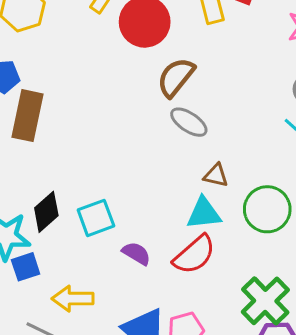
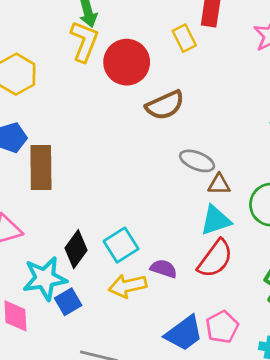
brown semicircle: (176, 77) -> (165, 105), turned -141
gray ellipse: (189, 122) -> (197, 161), moved
yellow arrow: (73, 299) -> (128, 286), moved

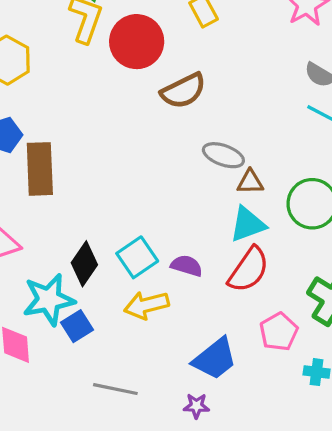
purple semicircle: (164, 269) -> (187, 266), moved
pink pentagon: (222, 327) -> (279, 332), moved

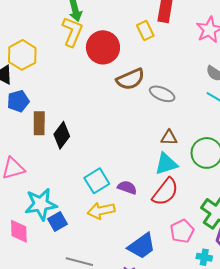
gray ellipse: (223, 155) -> (162, 94), moved
brown rectangle: (40, 169) -> (39, 123), size x0.7
black diamond: (84, 264) -> (62, 135), moved

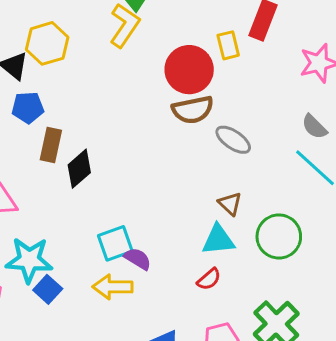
red circle: (103, 47) -> (189, 70), moved
brown triangle: (169, 138) -> (230, 204), turned 30
purple semicircle: (127, 187) -> (138, 259), moved
red semicircle: (165, 192) -> (209, 279), size x0.6
blue square: (58, 222) -> (48, 289), turned -30

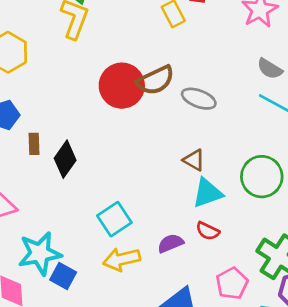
red circle: (189, 70) -> (122, 86), moved
brown rectangle: (51, 145) -> (34, 144), size x0.7
brown triangle: (230, 204) -> (194, 160), moved
purple semicircle: (138, 259) -> (171, 243), moved, turned -40
red semicircle: (209, 279) -> (208, 231), turned 80

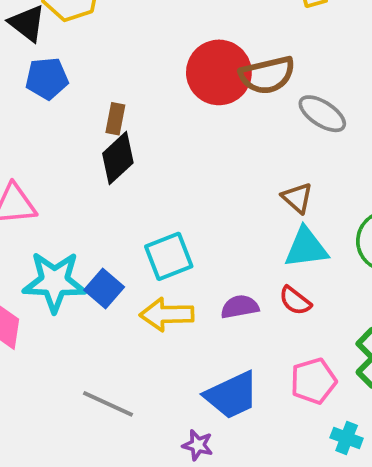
brown rectangle: (34, 144) -> (115, 119), moved
blue square: (63, 276) -> (104, 288), moved

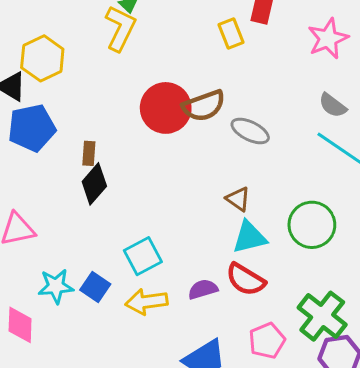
blue pentagon: (47, 78) -> (32, 128), size x1.4
cyan star: (54, 282) -> (56, 286), size x0.7
red semicircle: (295, 301) -> (246, 280), size x1.5

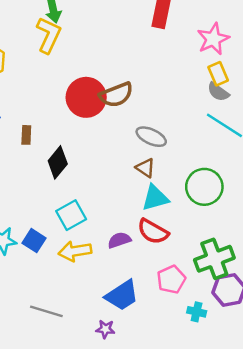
yellow rectangle: (231, 33) -> (218, 74), moved
gray ellipse: (250, 131) -> (151, 137), moved
black diamond: (94, 184) -> (58, 162), moved
green cross: (322, 316) -> (214, 259), turned 33

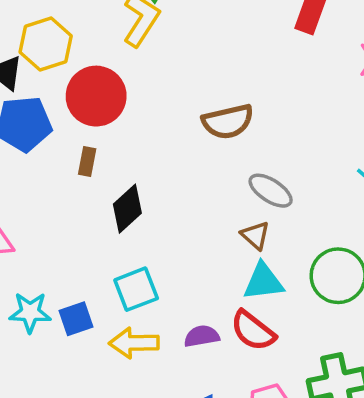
red circle: (86, 97) -> (96, 96), moved
blue square: (34, 241) -> (76, 319), turned 30

